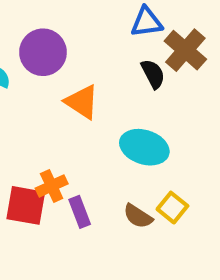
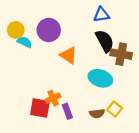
brown cross: (185, 50) -> (121, 54), moved, turned -30
black semicircle: (153, 74) -> (105, 41), size x1.5
brown semicircle: (138, 216) -> (97, 113), turned -40

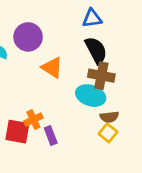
brown cross: (121, 54) -> (101, 76), moved
brown semicircle: (97, 113) -> (109, 117), moved

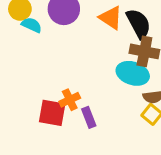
orange triangle: (52, 68) -> (111, 18), moved

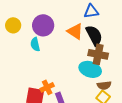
cyan semicircle: (32, 25) -> (35, 44), moved, turned -128

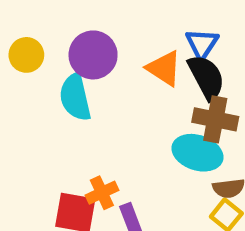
blue triangle: (91, 11) -> (202, 44), moved, turned -49
cyan semicircle: (35, 44) -> (75, 97), size x1.5

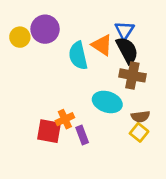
purple circle: (93, 55) -> (45, 29), moved
cyan semicircle: (75, 97) -> (78, 56), moved
cyan ellipse: (197, 153) -> (107, 102), moved

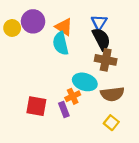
orange triangle: (102, 45) -> (64, 27), moved
brown semicircle: (140, 117) -> (112, 94), size x1.5
orange cross: (65, 119) -> (73, 96), moved
yellow square: (139, 132) -> (111, 123), moved

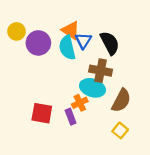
purple circle: (33, 21) -> (38, 43), moved
blue triangle: (99, 22) -> (83, 41), moved
brown cross: (106, 60) -> (101, 71), moved
brown semicircle: (112, 94) -> (121, 101), turned -55

